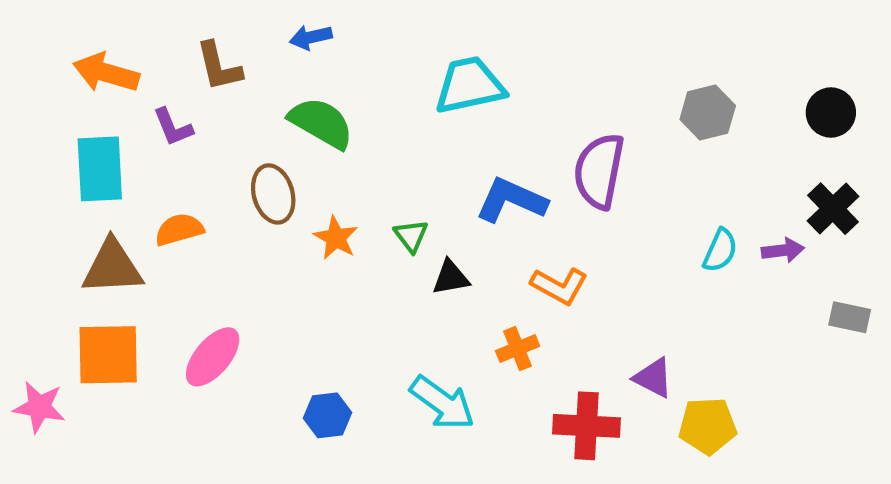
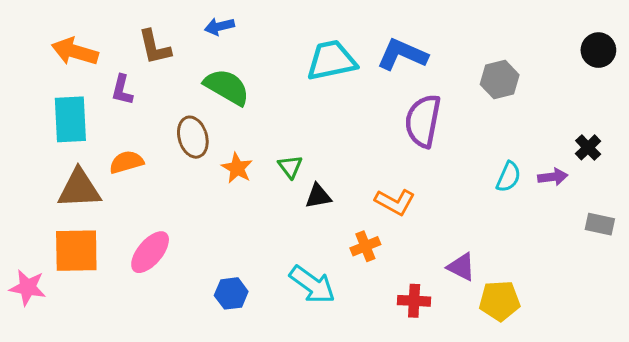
black circle: (831, 112) -> (598, 50), moved
purple L-shape: (173, 127) -> (122, 90), turned 36
blue L-shape: (511, 200) -> (402, 54), moved
black cross: (833, 209) -> (588, 147), size x0.7
red cross: (586, 426) -> (414, 301), size x0.7

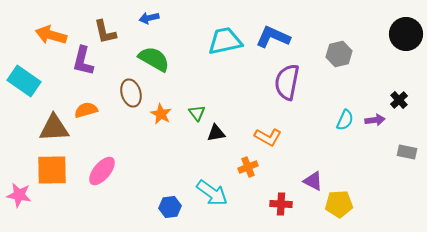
black circle: (598, 50) -> (406, 34), size x1.4
purple L-shape: (122, 90) -> (83, 61), size x1.4
cyan rectangle: (70, 119) -> (24, 81), moved, turned -52
blue hexagon: (231, 293) -> (170, 207), moved

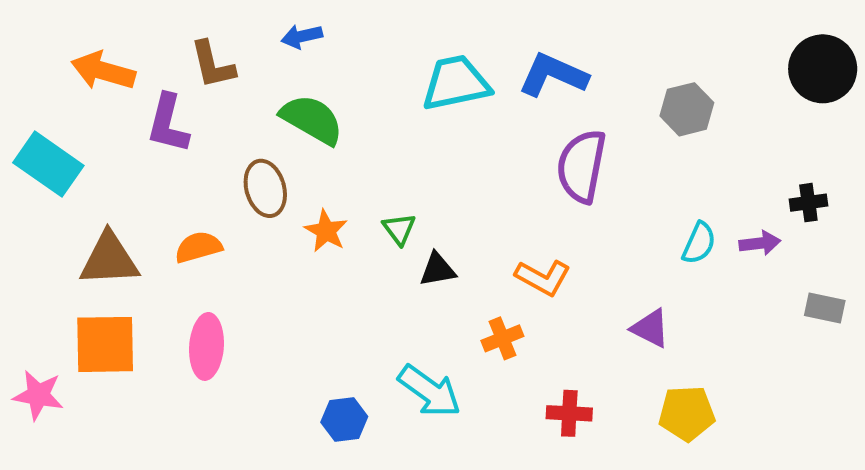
black cross: (399, 100) -> (808, 203), turned 36
orange semicircle: (86, 110) -> (198, 247), moved
pink ellipse: (102, 171) -> (207, 346), turned -36
purple triangle: (313, 181) -> (650, 328), moved

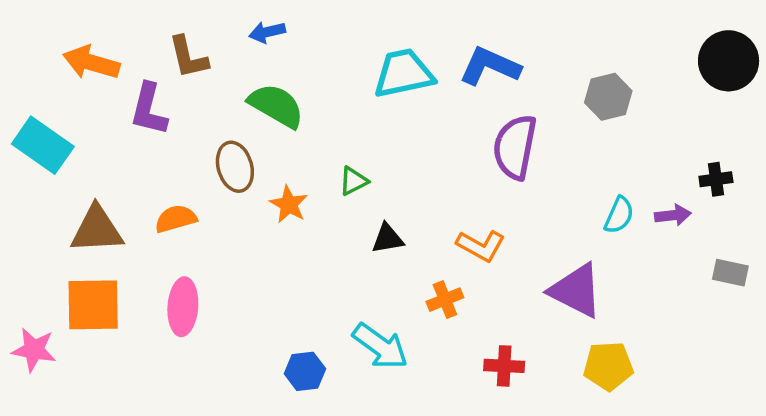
green triangle: (399, 229) -> (353, 181), moved, turned 40
purple triangle: (650, 328) -> (576, 291), size x1.6

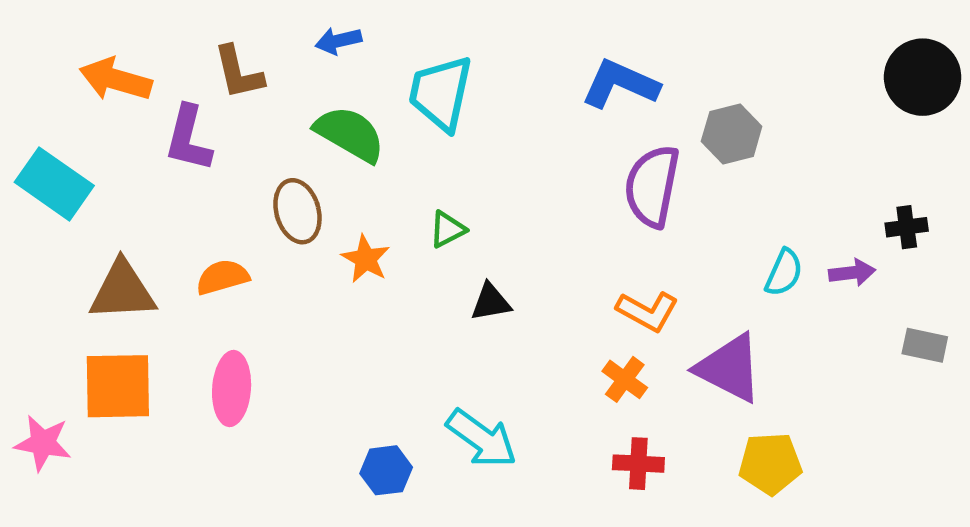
cyan trapezoid: (404, 73) -> (441, 93), moved, turned -66
gray hexagon: (608, 97) -> (732, 134), moved
orange L-shape: (481, 246) -> (648, 311), moved
orange cross: (445, 300) -> (625, 379), moved, turned -32

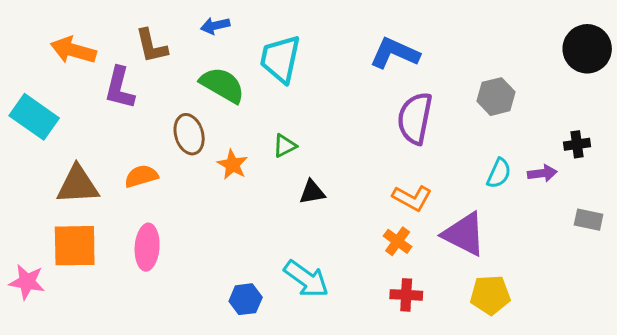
gray hexagon: (732, 134) -> (496, 97), moved

